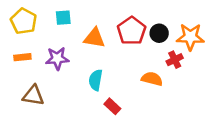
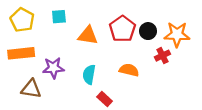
orange rectangle: (22, 57) -> (21, 53), size x1.6
purple star: (57, 58) -> (53, 68), moved
orange semicircle: (152, 79) -> (129, 70), moved

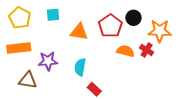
black circle: (148, 31) -> (133, 18), moved
red cross: (162, 56) -> (147, 50), turned -32
orange semicircle: (129, 70) -> (125, 51), moved

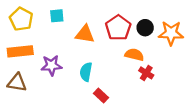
black circle: (133, 18) -> (145, 28), moved
red cross: (147, 50) -> (146, 73), moved
brown triangle: (28, 80) -> (17, 83), moved

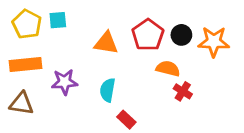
cyan square: (57, 16) -> (58, 20), moved

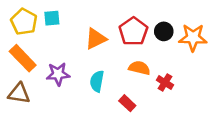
orange triangle: (106, 43) -> (96, 39), turned -35
orange rectangle: (26, 64) -> (23, 58), turned 52
orange semicircle: (168, 69) -> (139, 68), moved
red rectangle: (126, 120) -> (127, 103), moved

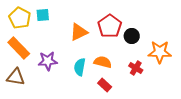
black circle: (164, 31) -> (132, 36), moved
orange star: (193, 38) -> (160, 52), moved
orange semicircle: (139, 68) -> (103, 62), moved

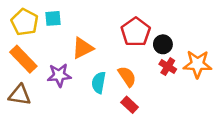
orange triangle: (79, 32) -> (83, 48), moved
orange semicircle: (103, 62) -> (127, 76), turned 42
red cross: (136, 68) -> (168, 67), moved

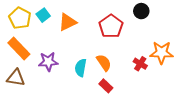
cyan square: (53, 18) -> (43, 15), turned -32
black circle: (163, 44) -> (141, 11), moved
orange triangle: (83, 48) -> (67, 22), moved
red cross: (168, 67) -> (140, 64), moved

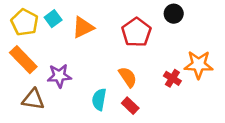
cyan semicircle: (81, 68) -> (99, 99), moved
brown triangle: (16, 78) -> (33, 99), moved

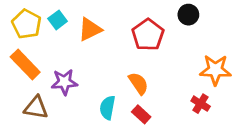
red cross: (172, 78) -> (201, 104), moved

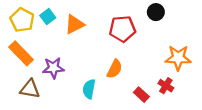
red pentagon: (148, 35) -> (122, 29), turned 30
orange semicircle: (138, 83) -> (115, 69), turned 60
red rectangle: (141, 114) -> (141, 95), moved

